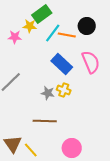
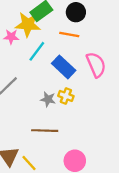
yellow star: (30, 26) -> (28, 24), size x1.6
black circle: (87, 26) -> (76, 12), moved
cyan line: (53, 33) -> (37, 51), moved

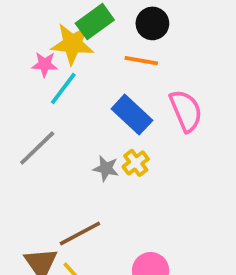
cyan line: (37, 51) -> (63, 89), moved
yellow cross: (66, 96) -> (136, 163), turned 32
brown line: (45, 131) -> (80, 233), moved, turned -30

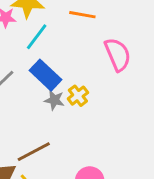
cyan line: (63, 89) -> (37, 37), moved
blue rectangle: (132, 115) -> (45, 75), moved

